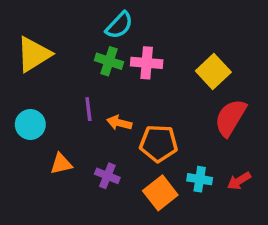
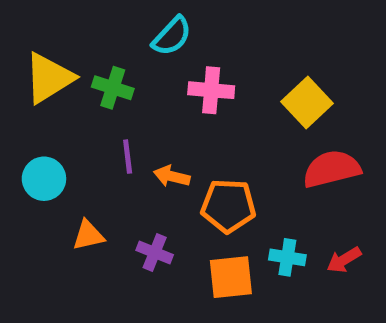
green cross: (109, 61) -> (113, 88), moved
red semicircle: (230, 118) -> (332, 169), turned 45
orange square: (160, 193) -> (231, 277), turned 32

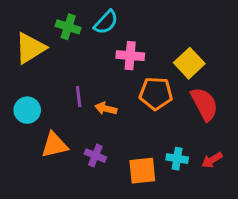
green cross: (113, 88) -> (68, 27), moved
red semicircle: (332, 169) -> (204, 104), turned 76
orange pentagon: (228, 206) -> (156, 93), moved
orange triangle: (88, 235) -> (54, 145), size x1.4

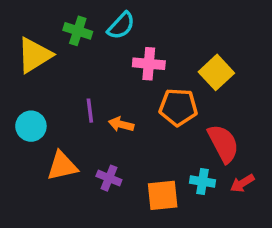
red semicircle: (204, 104) -> (223, 143), moved

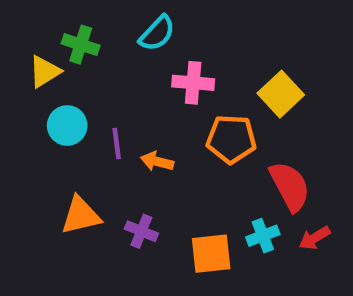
green cross: (78, 31) -> (81, 45), moved
yellow triangle: (34, 55) -> (45, 72), size x0.7
cyan circle: (31, 126) -> (67, 126), moved
cyan cross: (202, 182) -> (263, 236), turned -30

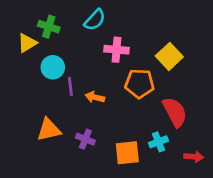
cyan circle: (67, 126) -> (53, 67), moved
red arrow: (315, 238) -> (194, 157), moved, turned -144

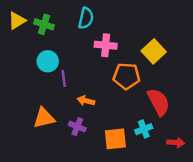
cyan semicircle: (95, 20) -> (86, 18), turned -30
yellow triangle: (27, 43) -> (17, 21), moved
orange arrow: (95, 97) -> (86, 101), moved

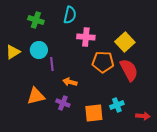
yellow triangle: (17, 21) -> (13, 52), moved
red semicircle: (159, 102) -> (129, 70), moved

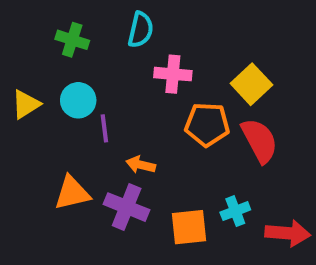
purple cross: (63, 103) -> (127, 207), size x1.5
red arrow: (143, 116) -> (288, 233), size x1.5

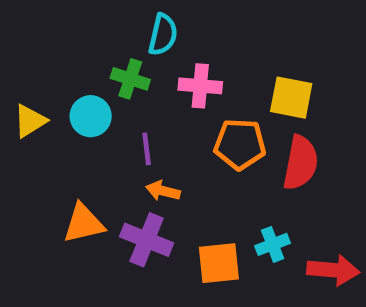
green cross: (72, 40) -> (130, 79), moved
yellow square: (251, 84) -> (291, 98), turned -36
purple line: (104, 128) -> (147, 149), moved
red semicircle: (259, 141) -> (300, 163), turned 39

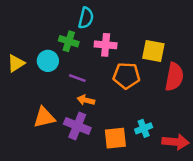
purple line: (147, 149) -> (77, 78), turned -63
red semicircle: (300, 163) -> (174, 77), moved

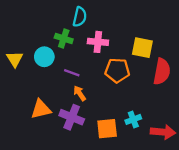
yellow triangle: (16, 63) -> (15, 59), turned -30
orange arrow: (86, 100) -> (80, 93), turned 42

